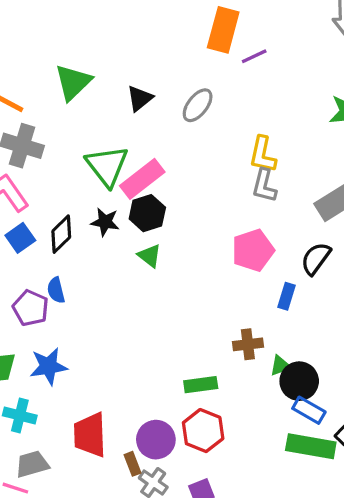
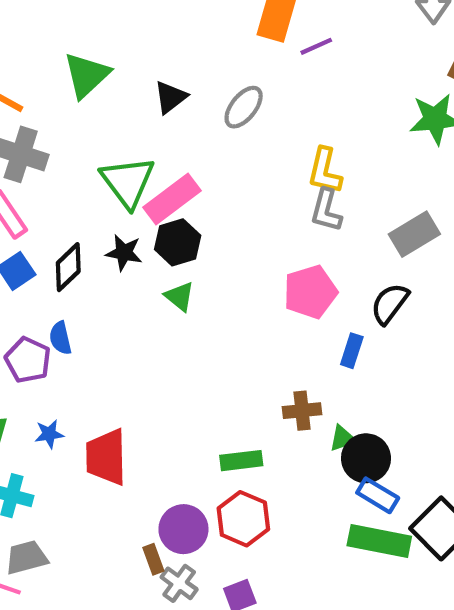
blue star: (48, 366) -> (49, 434), size x0.6
red trapezoid: (90, 435) -> (106, 457), moved

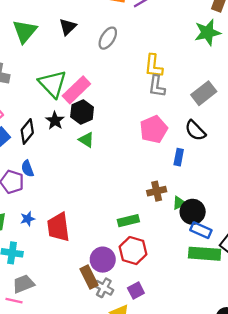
black triangle: (170, 97) -> (68, 27), moved
black star: (124, 253) -> (55, 121), turned 30
black semicircle: (390, 304) -> (195, 131), turned -75
brown rectangle: (153, 559) -> (89, 277), size x1.5

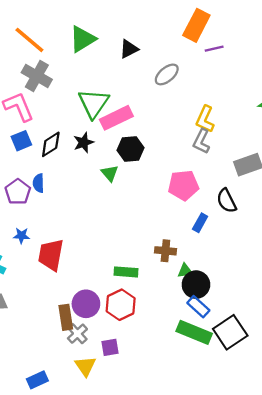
black hexagon: (82, 112) -> (131, 149), moved

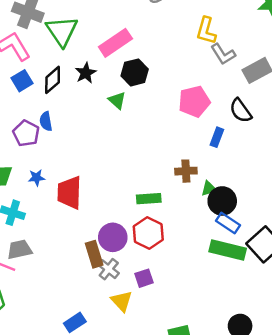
green triangle: (94, 103) -> (62, 31), moved
gray L-shape: (201, 141) -> (223, 54), moved, turned -50

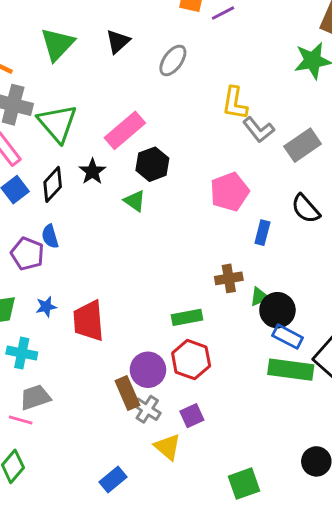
black semicircle: (241, 111) -> (306, 209), moved

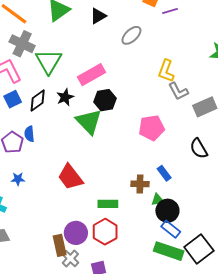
green triangle: (135, 201) -> (89, 122), size x1.8
blue rectangle: (262, 233) -> (164, 173), moved, turned -63
red trapezoid: (89, 321) -> (70, 177), moved, turned -44

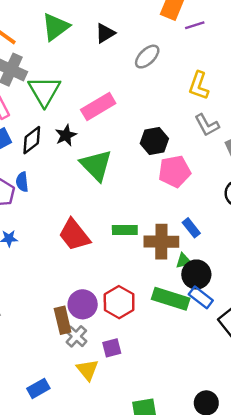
yellow L-shape: (166, 71) -> (199, 86), moved
black hexagon: (105, 100) -> (154, 141), moved
brown cross: (140, 184) -> (161, 242), size x1.5
green rectangle: (108, 204) -> (125, 230), moved
green rectangle: (169, 251) -> (171, 299), moved

